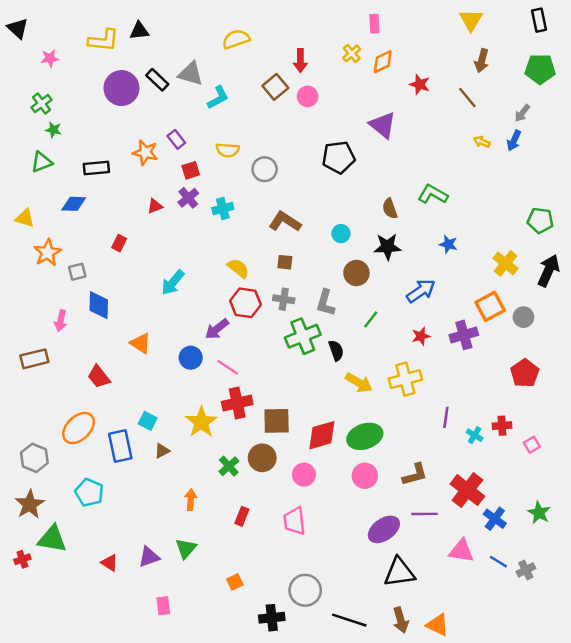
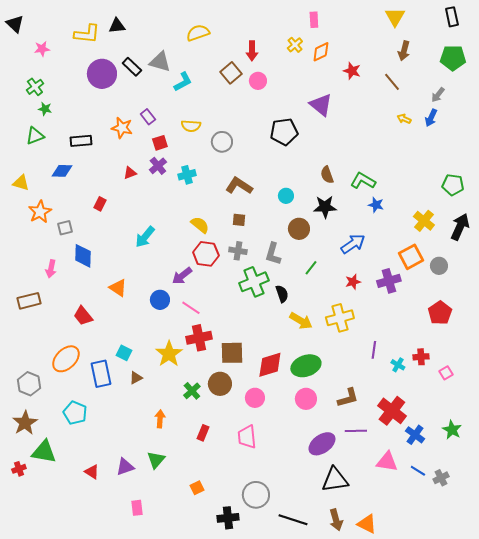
green L-shape: (433, 194) -> (363, 181), moved

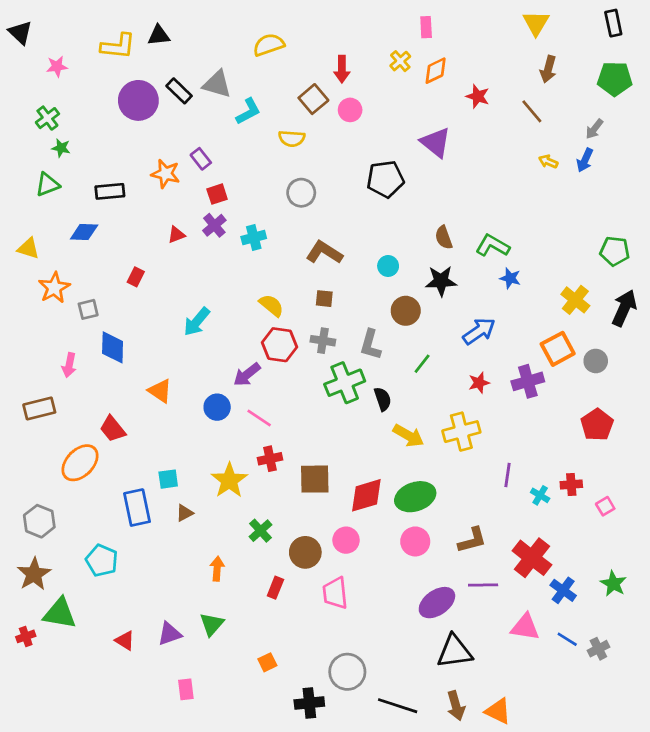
yellow semicircle: (191, 126) -> (292, 138), moved
red cross: (199, 338) -> (270, 459), size x0.7
cyan square: (124, 353) -> (168, 479), turned -35
orange ellipse: (66, 359) -> (80, 463), moved
brown circle: (220, 384) -> (305, 552), moved

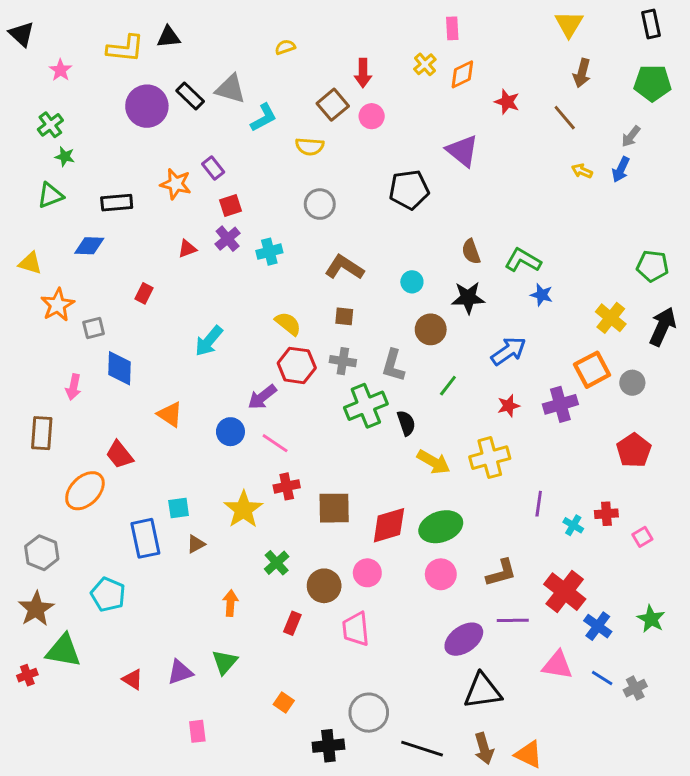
yellow semicircle: (269, 45) -> (285, 47), size x0.6
pink star: (57, 67) -> (60, 70), turned -30
brown rectangle: (39, 408) -> (42, 433), turned -72
orange square: (267, 662) -> (284, 702), turned -30

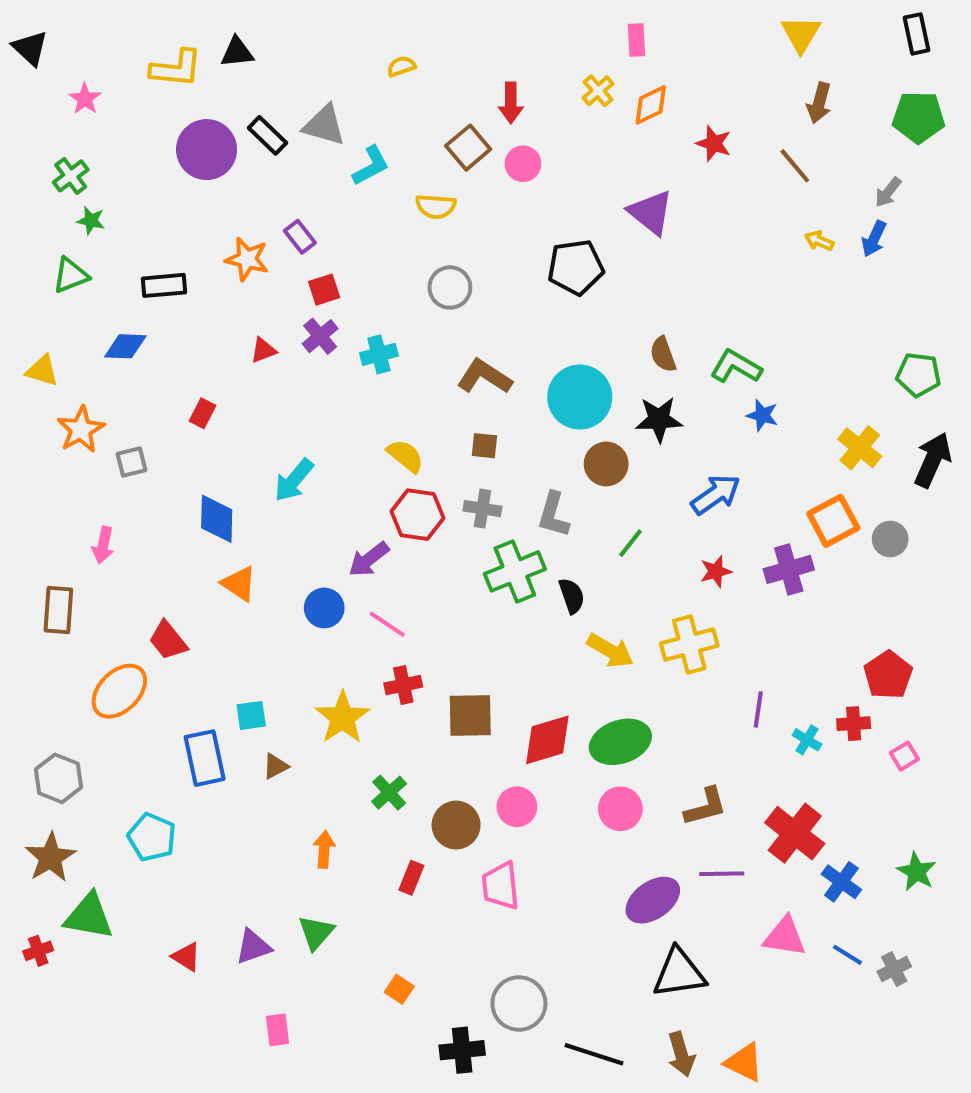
cyan circle: (412, 282) -> (580, 397), size x2.0
blue diamond: (120, 368) -> (217, 519), moved
red pentagon: (634, 450) -> (888, 675), moved

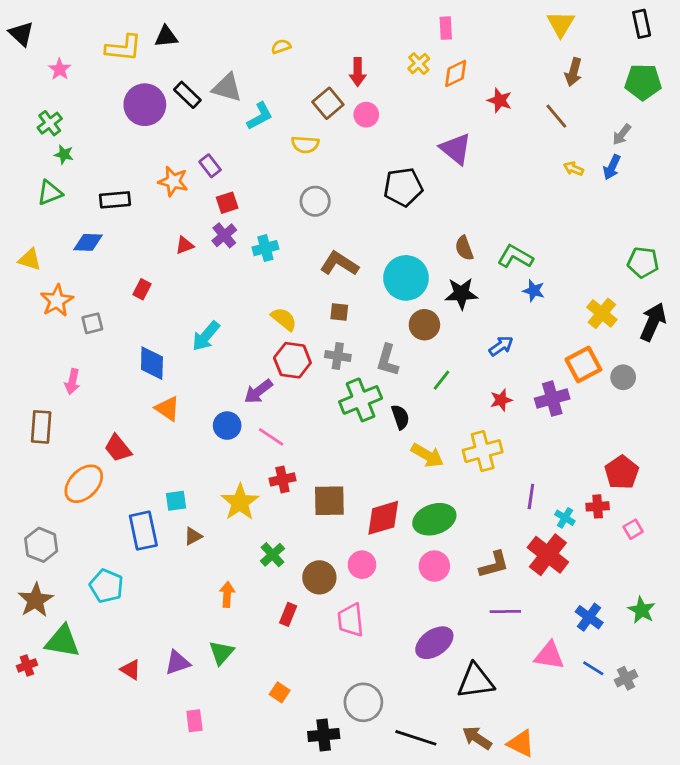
blue arrow: (716, 494) -> (501, 346), size x0.7
red cross: (795, 833) -> (548, 555), moved
purple ellipse: (653, 900) -> (434, 643), moved
brown arrow: (681, 1054) -> (477, 738), turned 140

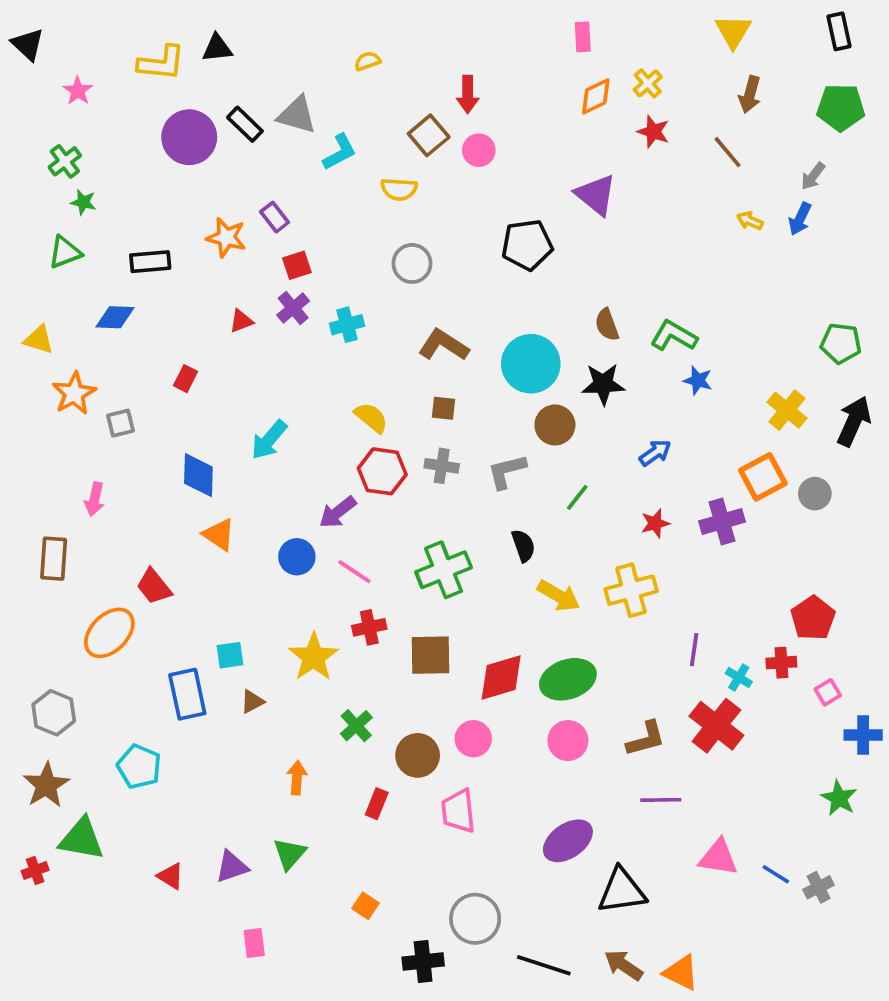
yellow cross: (419, 64) -> (648, 83), moved
gray L-shape: (388, 360) -> (507, 471), turned 60
green cross: (361, 400) -> (444, 570), moved
blue cross: (589, 617) -> (863, 735), moved, turned -36

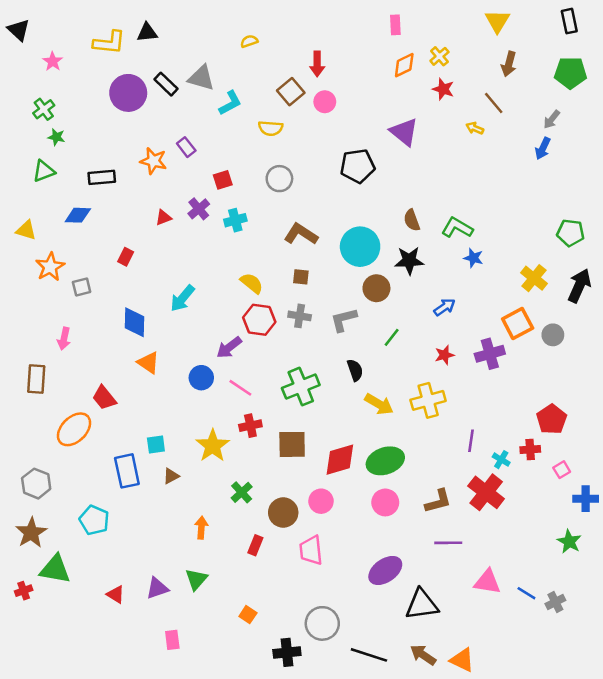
yellow arrow: (750, 221) -> (475, 128), moved
red square: (297, 265) -> (223, 180), moved

